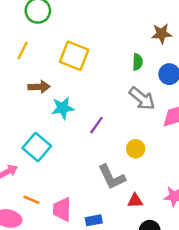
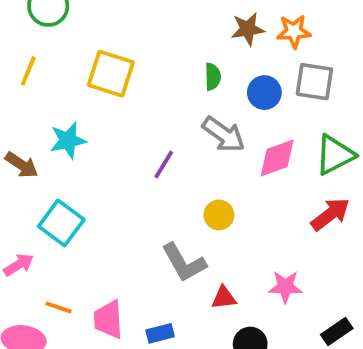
brown arrow: (39, 87) -> (22, 165), moved, turned 40
cyan star: (63, 108) -> (68, 140), moved
purple line: (96, 125) -> (164, 164), moved

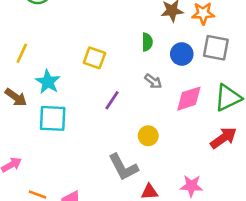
yellow line: (28, 71) -> (22, 53), moved
yellow square: (111, 74) -> (94, 58), moved, size x0.7
gray arrow: (224, 134) -> (153, 81), size x0.6
cyan star: (68, 140) -> (48, 82), turned -30
cyan square: (61, 223) -> (53, 118), moved, turned -36

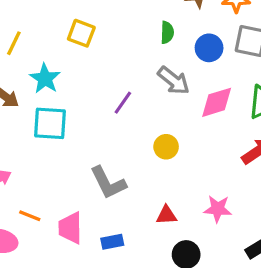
yellow square: (94, 58) -> (81, 33), moved
gray arrow: (153, 81) -> (174, 81), size x1.5
gray L-shape: (123, 167) -> (108, 183), moved

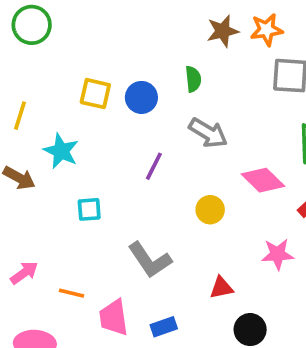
blue circle: (209, 48) -> (141, 97), moved
pink diamond: (217, 102) -> (263, 180), moved, turned 69
cyan square: (50, 123) -> (89, 209), moved, size x0.6
pink star: (218, 209) -> (278, 254), moved
orange line: (30, 216) -> (72, 293), moved

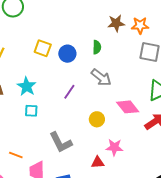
cyan star: (61, 151) -> (27, 86), moved
pink star: (278, 254) -> (114, 147), moved

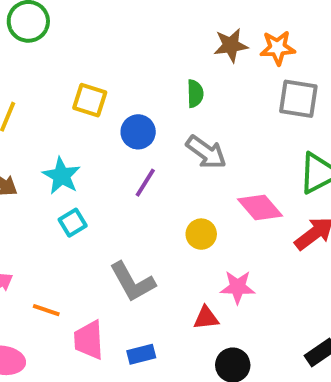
blue circle: (67, 54) -> (138, 132), moved
cyan square: (31, 111) -> (73, 223), turned -32

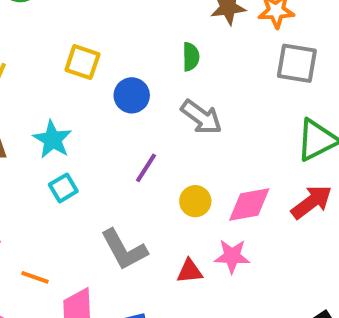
purple line: (145, 183) -> (146, 168), moved
pink diamond: (260, 207) -> (249, 204), moved, turned -60
red triangle: (206, 318) -> (190, 271), moved

